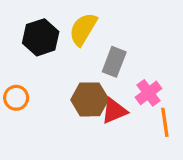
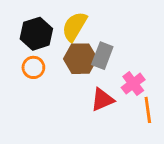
orange circle: (16, 98) -> (33, 67), moved
brown hexagon: (90, 99) -> (80, 59), moved

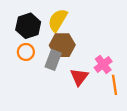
gray rectangle: (102, 56) -> (53, 60), moved
red triangle: (102, 100) -> (79, 77), turned -30

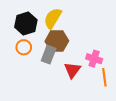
pink cross: (103, 64) -> (94, 59), turned -35

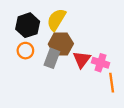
red triangle: (72, 70) -> (82, 59), moved

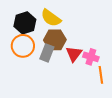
yellow semicircle: (56, 20) -> (51, 18), turned -85
orange circle: (25, 51) -> (23, 46), size x1.5

